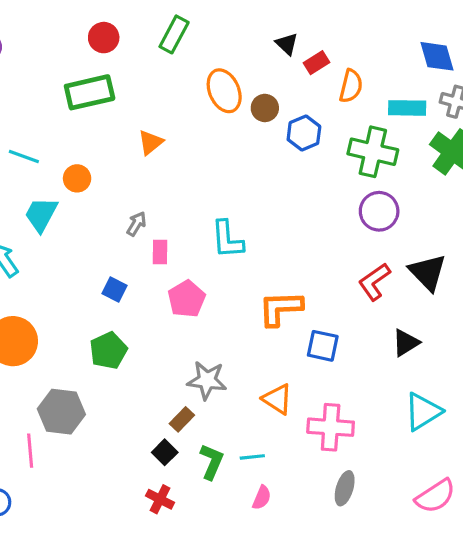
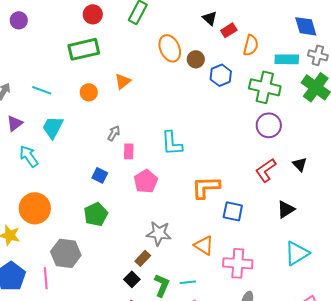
orange circle: (77, 178) -> (89, 92), moved
black triangle: (428, 272) -> (300, 164), size x0.6

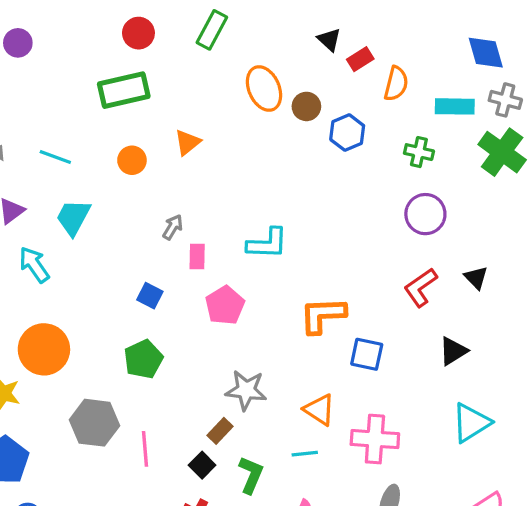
green cross: (265, 87) -> (419, 152), size x0.6
cyan L-shape: (172, 143) -> (267, 243), turned -84
pink line: (46, 278) -> (145, 449), moved
cyan line: (188, 282) -> (305, 454), moved

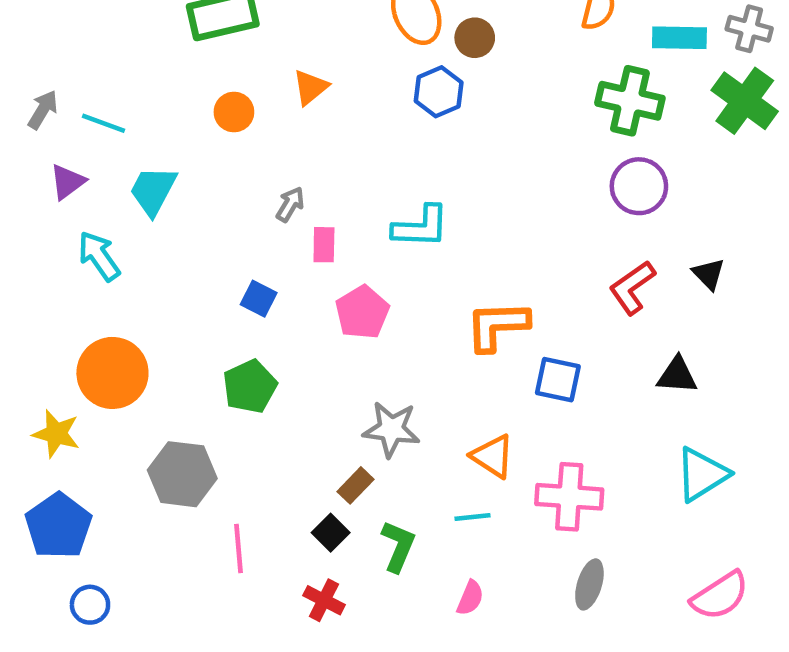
blue hexagon: (347, 133) -> (439, 92), moved
green cross: (419, 152) -> (630, 101), size x1.6
cyan line: (55, 157) -> (103, 123), moved
black triangle: (453, 351) -> (677, 375), turned 36
pink line: (145, 449) -> (238, 548), moved

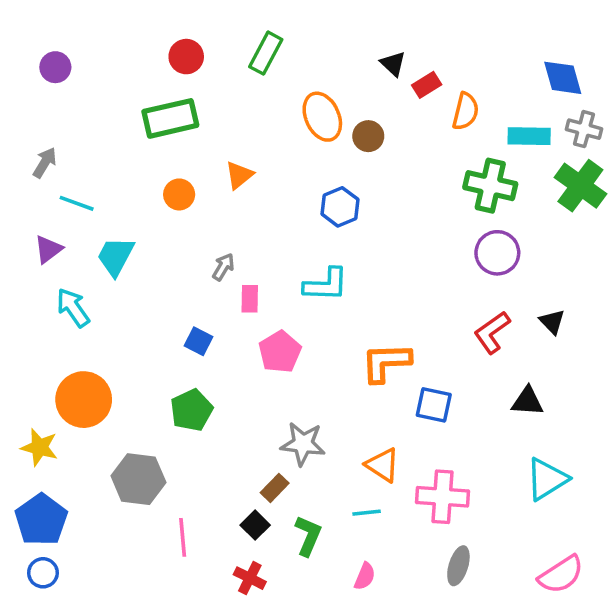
blue hexagon: (439, 92) -> (340, 207), moved
gray arrow: (43, 110) -> (45, 163), moved
blue circle: (90, 605) -> (43, 573), moved

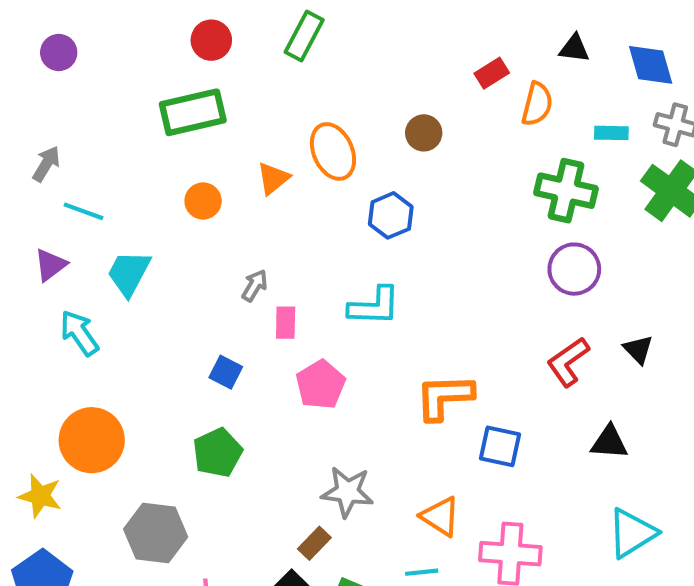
black triangle: (393, 64) -> (574, 48), moved, turned -36
orange ellipse: (322, 117) -> (333, 151), moved
cyan rectangle: (529, 136) -> (611, 133), size x0.7

